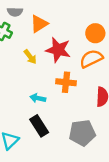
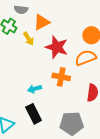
yellow arrow: (30, 57) -> (29, 39), moved
cyan arrow: (38, 98) -> (35, 89), turned -32

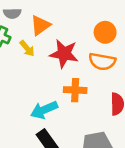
orange semicircle: (86, 58) -> (102, 61), turned -140
cyan arrow: (35, 89) -> (44, 110), size x1.5

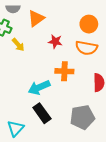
yellow arrow: (27, 48) -> (18, 45), moved
red star: (64, 54) -> (55, 42), size x0.6

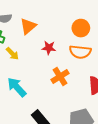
orange cross: (64, 71) -> (60, 77), turned -30
cyan arrow: (39, 87) -> (17, 87), moved, turned 75

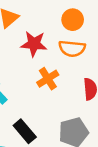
red star: (49, 48) -> (34, 44), size x1.5

